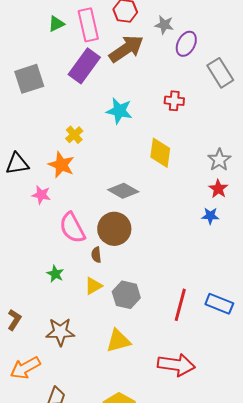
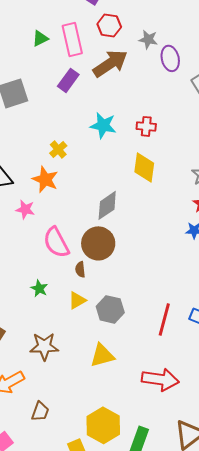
purple ellipse: (186, 44) -> (170, 58), turned -40
purple rectangle: (84, 66) -> (68, 80), size x0.7
red cross: (174, 101) -> (146, 126), moved
gray diamond: (123, 191) -> (107, 205), turned -64

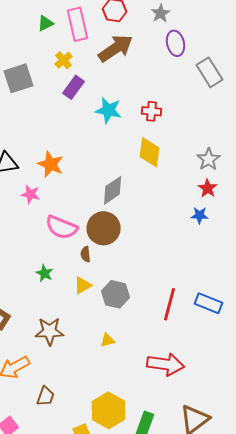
gray star: (148, 39) -> (161, 13), moved, turned 30
purple rectangle: (68, 80) -> (74, 87), moved
yellow cross: (58, 149) -> (64, 60), moved
pink semicircle: (56, 242) -> (62, 227), turned -40
yellow triangle: (102, 355) -> (108, 340), size x0.6

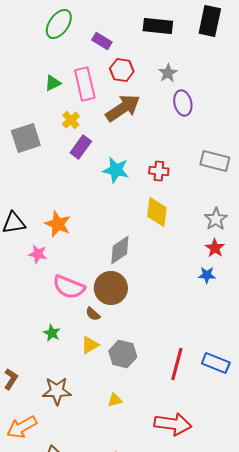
gray rectangle: (210, 72) -> (215, 161), moved, turned -44
brown semicircle: (86, 254) -> (93, 314), turned -42

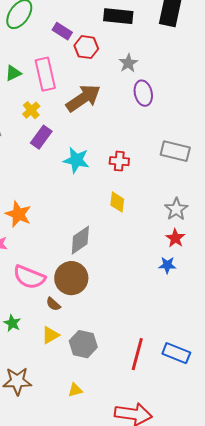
red hexagon: (122, 70) -> (86, 47), moved
yellow diamond: (157, 212) -> (117, 202), size x0.7

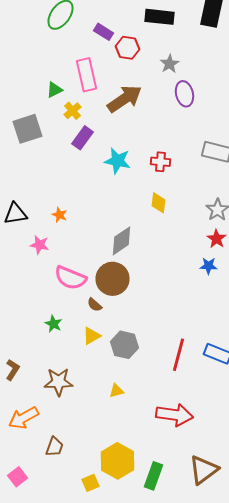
green triangle: (13, 73) -> (54, 90), moved
orange star: (18, 214) -> (60, 215), size x0.6

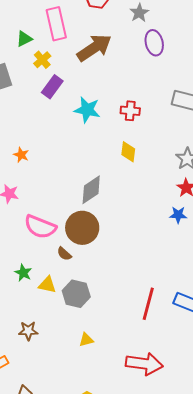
orange star: (60, 215) -> (21, 155), moved
yellow triangle: (92, 336) -> (47, 285), moved, turned 42
gray hexagon: (124, 345) -> (76, 294), moved
brown star: (58, 382) -> (28, 331), size x0.7

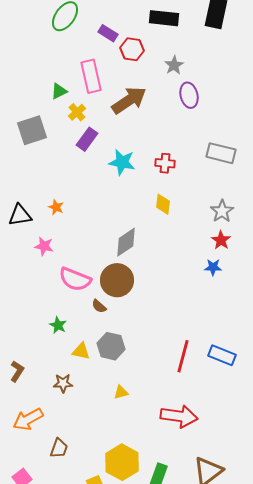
yellow triangle: (47, 285) -> (81, 351), moved

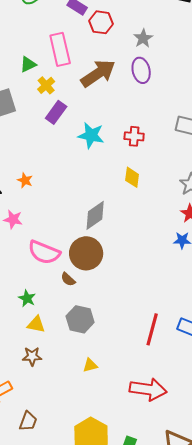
purple ellipse: (189, 95) -> (141, 70), moved
yellow triangle: (81, 351) -> (36, 324), moved

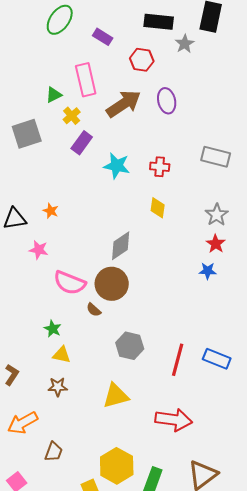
red hexagon: (101, 22) -> (142, 60), moved
gray star: (143, 38) -> (185, 44), moved
gray hexagon: (80, 319) -> (130, 346), moved
yellow triangle: (90, 365) -> (116, 396), size x1.8

